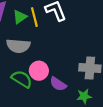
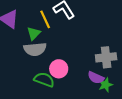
green triangle: (20, 17) -> (34, 33), moved
purple semicircle: (58, 84) -> (96, 78), moved

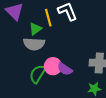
purple semicircle: (96, 78) -> (65, 69), moved
green semicircle: (44, 80) -> (38, 74), turned -90

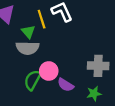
green triangle: (35, 29) -> (28, 32), turned -32
purple semicircle: (65, 69) -> (66, 85), moved

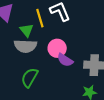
pink circle: (49, 71) -> (57, 48), moved
purple semicircle: (66, 85) -> (65, 60), moved

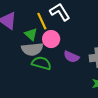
pink circle: (57, 48) -> (51, 39), moved
green semicircle: (30, 78) -> (41, 63), moved, turned 84

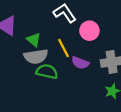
yellow line: (42, 21) -> (63, 48), moved
pink circle: (51, 39) -> (89, 31), moved

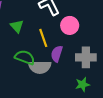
gray semicircle: (36, 56) -> (40, 67), moved
purple semicircle: (80, 63) -> (57, 54), turned 77

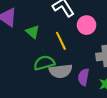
purple semicircle: (57, 54) -> (83, 77), moved
green semicircle: (25, 57) -> (44, 63), turned -30

